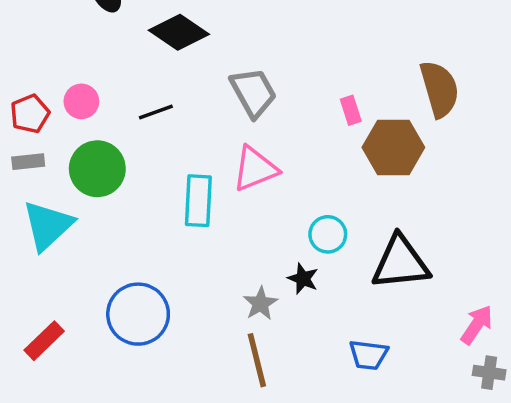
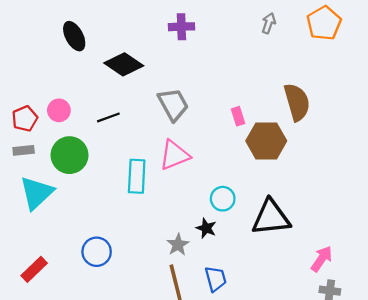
blue circle: (138, 314) -> (97, 252), size x0.7
blue trapezoid: (369, 355) -> (216, 279), moved, turned -112

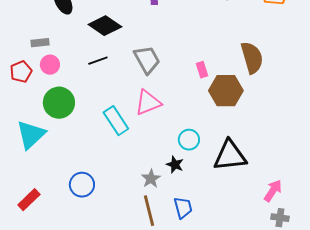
black line: (108, 117) -> (98, 61), moved
gray rectangle: (24, 150) -> (40, 43), moved
cyan rectangle: (137, 176) -> (116, 121), turned -36

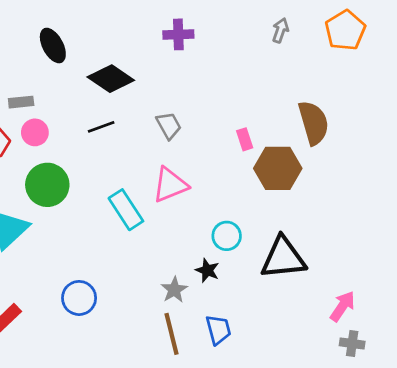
gray trapezoid: (147, 60) -> (169, 126), size x0.7

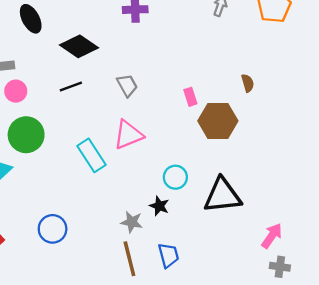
brown semicircle: (314, 123) -> (248, 83), size x0.5
gray star: (174, 290) -> (132, 222), turned -30

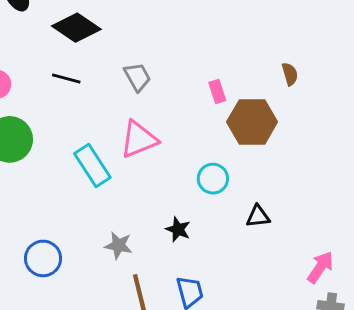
black line: (71, 87) -> (66, 78), turned 35
cyan circle: (175, 177) -> (213, 179), moved
black triangle: (222, 196) -> (258, 216), size x0.5
gray star: (132, 222) -> (119, 245), moved

